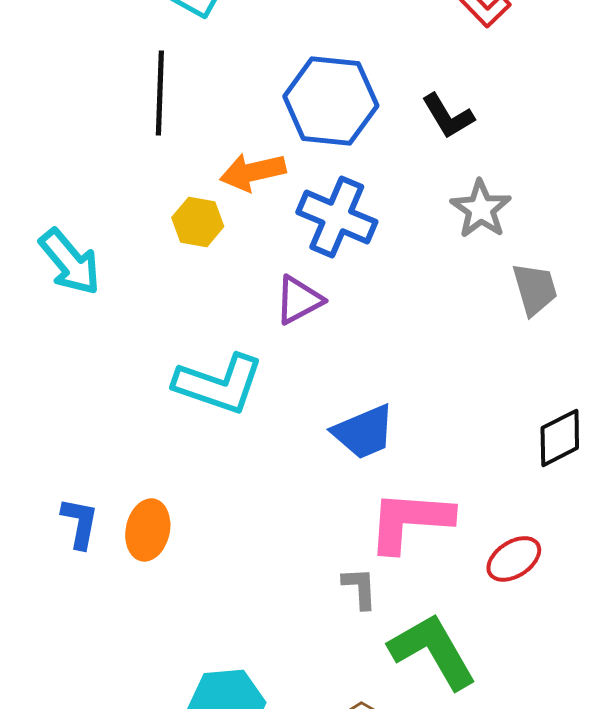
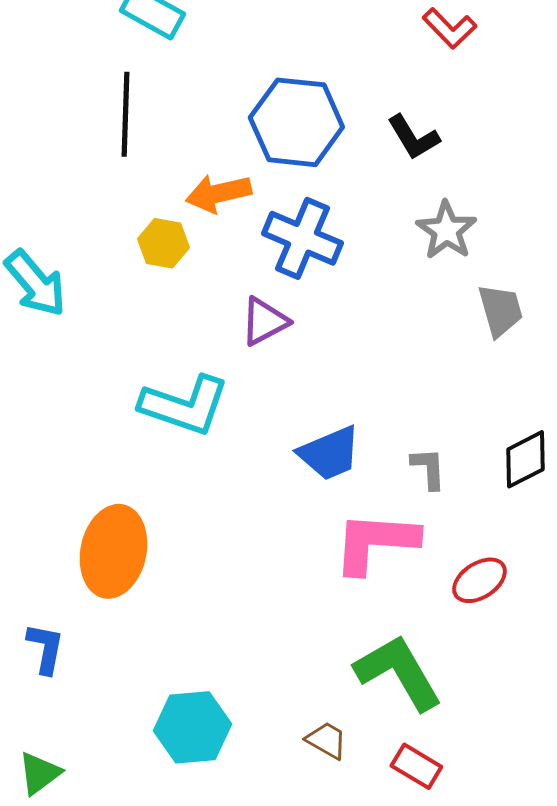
blue L-shape: (80, 523) -> (45, 648), moved
orange ellipse: (148, 530) -> (113, 551), size x1.5
gray L-shape: (360, 588) -> (428, 468), moved

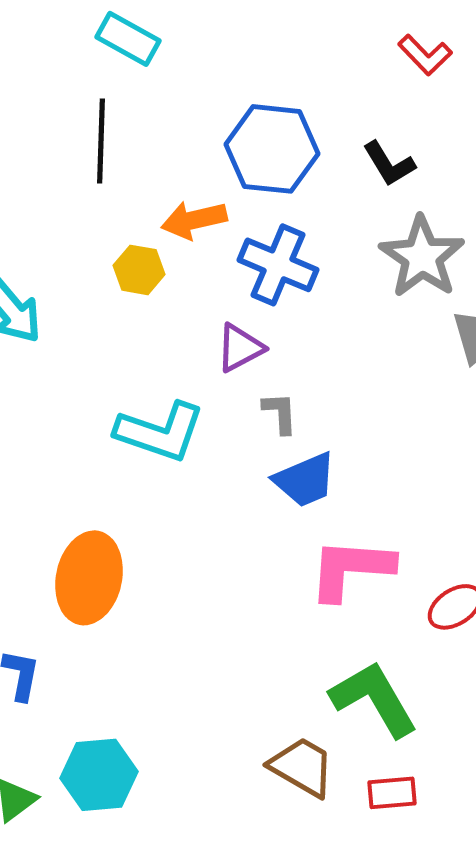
gray star: (446, 230) -> (422, 257), size x1.4
gray L-shape: (428, 468) -> (280, 413), moved
cyan hexagon: (192, 727) -> (99, 775), moved
brown trapezoid: (326, 740) -> (302, 767), size x1.6
red rectangle: (416, 766) -> (392, 793), turned -36

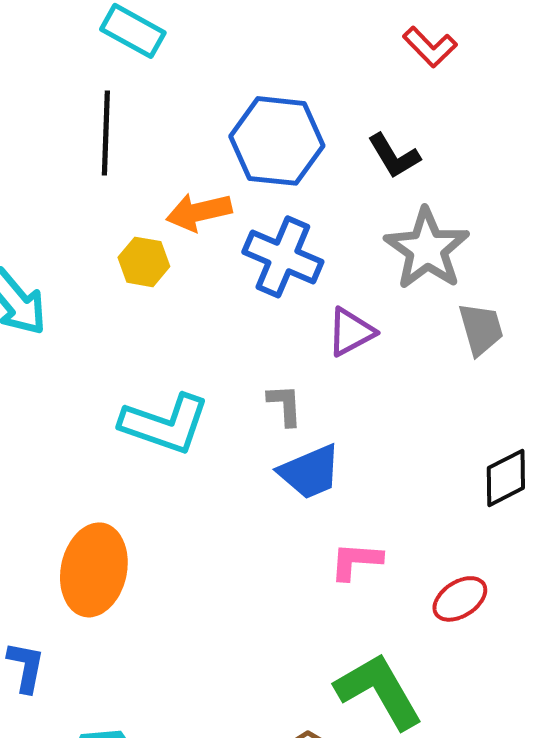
purple triangle: (240, 348) -> (351, 332), moved
pink L-shape: (351, 569) -> (356, 561), size x0.6

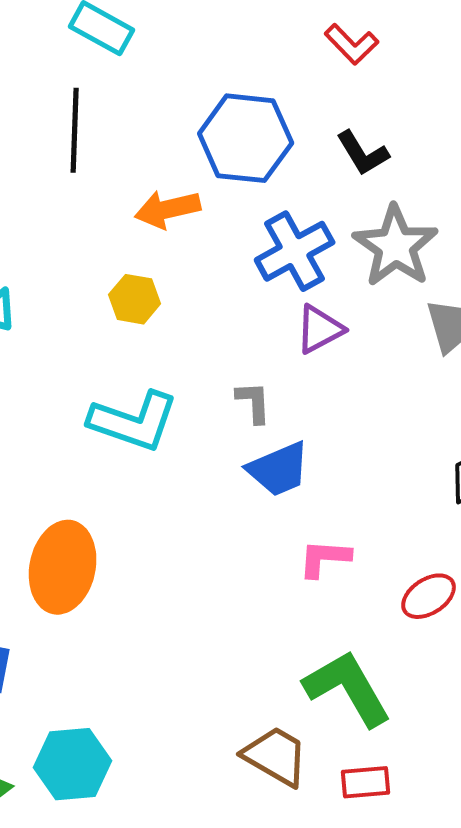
red L-shape: (430, 47) -> (352, 44), moved
blue cross: (283, 257) -> (295, 251), moved, turned 38
yellow hexagon: (144, 262) -> (135, 299), moved

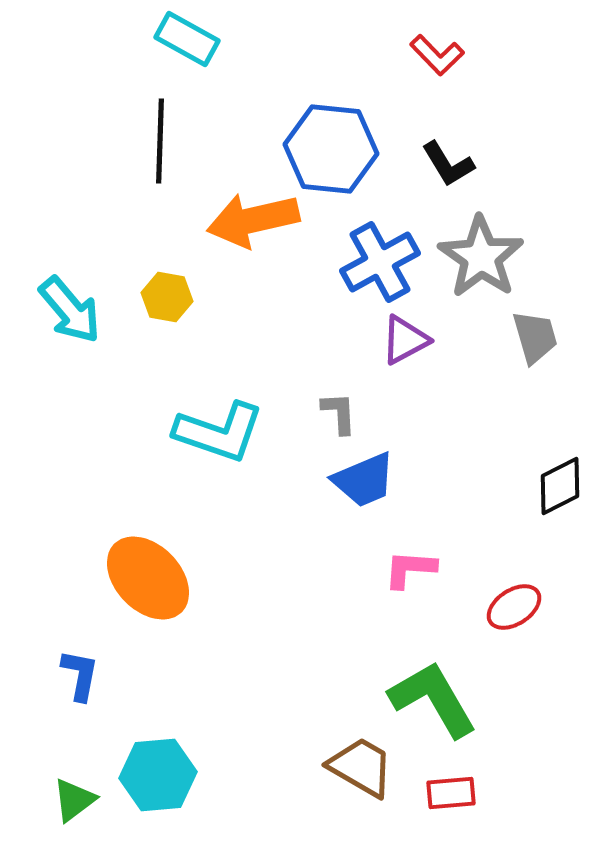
orange arrow: (168, 209) -> (253, 220), size x1.4
yellow hexagon: (135, 299) -> (167, 297), moved
orange ellipse: (63, 567) -> (148, 578), turned -56

